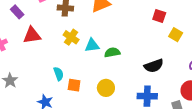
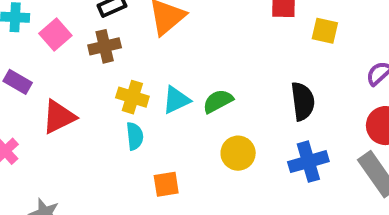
black semicircle: (154, 66) -> (303, 101), turned -60
cyan semicircle: (59, 74) -> (135, 136), moved, turned 32
yellow circle: (106, 88) -> (238, 153), moved

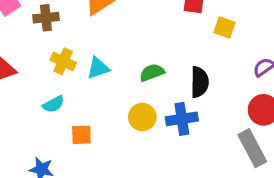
green semicircle: (218, 101) -> (152, 73), moved
cyan semicircle: (135, 136) -> (54, 104), moved, turned 60
blue cross: (308, 162) -> (182, 119), moved

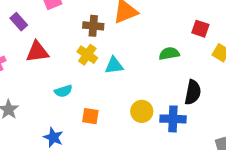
brown cross: (46, 18) -> (93, 26), moved
green semicircle: (152, 73) -> (169, 54), moved
cyan semicircle: (54, 104) -> (63, 91), moved

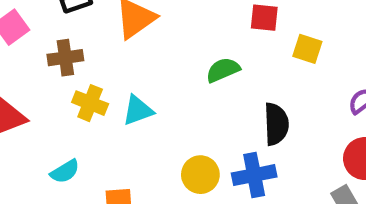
brown cross: (93, 26) -> (65, 58), moved

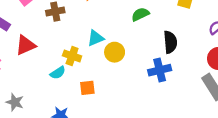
yellow cross: (90, 103) -> (72, 56), moved
yellow circle: (200, 175) -> (115, 52), moved

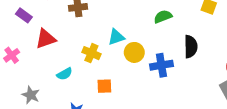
blue cross: (160, 70) -> (161, 65), moved
cyan semicircle: (58, 73) -> (65, 74), moved

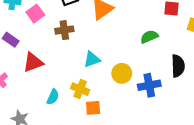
cyan triangle: (116, 37) -> (92, 59), moved
yellow cross: (91, 53) -> (80, 89), moved
cyan semicircle: (65, 74) -> (53, 97), turned -35

